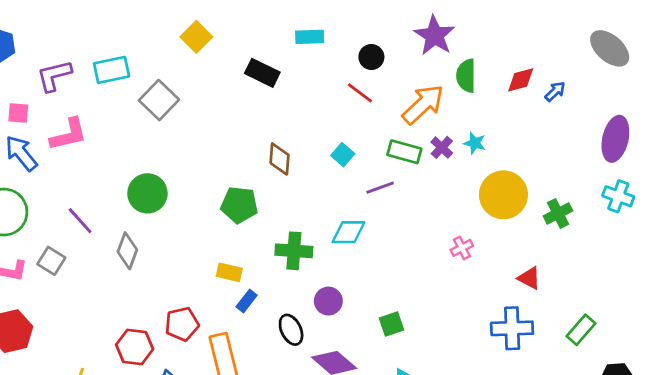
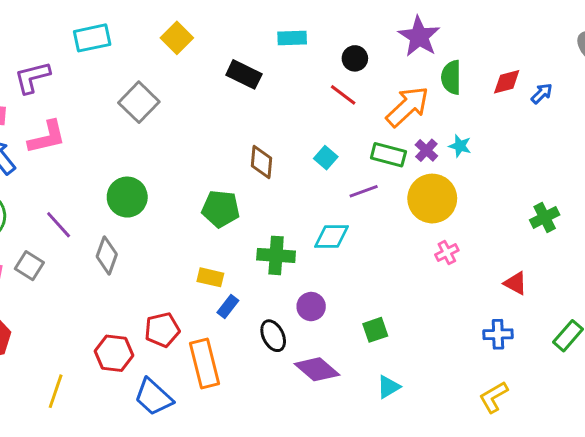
cyan rectangle: (112, 70) -> (92, 38), moved
yellow circle: (503, 195) -> (432, 199), moved
blue cross: (512, 328) -> (498, 334), size x0.7

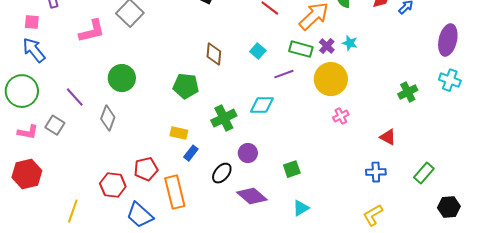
pink L-shape: (47, 137) -> (92, 31), moved
green cross: (276, 255) -> (224, 118), turned -30
black ellipse: (273, 336) -> (222, 173), turned 65

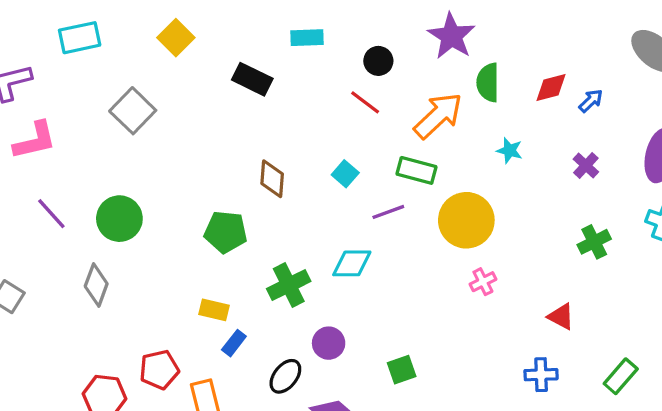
pink L-shape: (92, 31) -> (35, 141), moved
cyan star: (350, 43) -> (510, 151), moved
purple cross: (327, 46) -> (586, 165), moved
purple line: (75, 97) -> (51, 214), moved

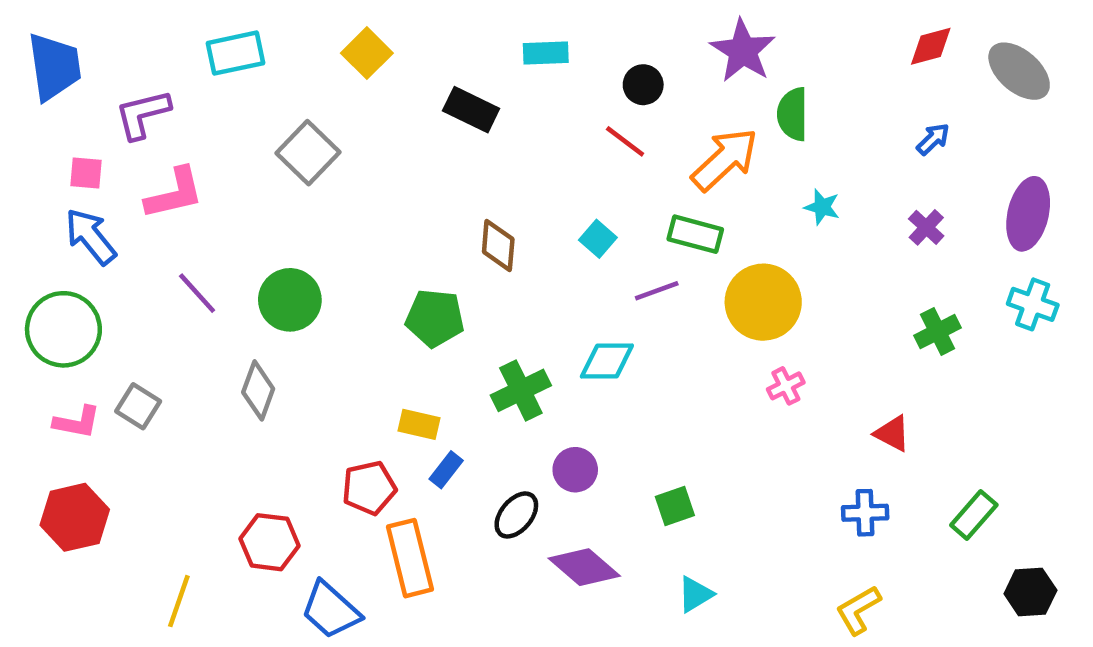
red diamond: (551, 87) -> (931, 46), moved
red pentagon: (159, 370) -> (369, 488), moved

